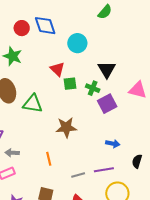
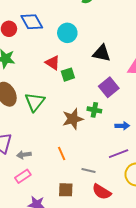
black triangle: (107, 69) -> (102, 53), turned -36
green cross: (93, 88) -> (94, 110), moved
green triangle: (33, 104) -> (35, 102), turned -50
gray line: (78, 175) -> (89, 170), moved, turned 40

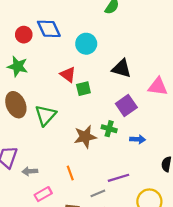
blue arrow: (122, 126) -> (138, 139), moved
purple line: (119, 154) -> (118, 178), moved
gray line: (89, 170) -> (98, 193), turned -40
pink rectangle: (23, 176) -> (43, 194), moved

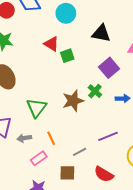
green triangle: (46, 115) -> (37, 108), moved
green cross: (109, 129) -> (95, 91), turned 32
orange line: (70, 173) -> (51, 138), moved
gray line: (98, 193) -> (80, 152), moved

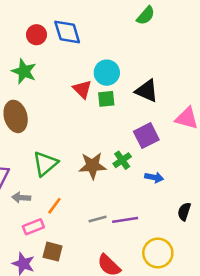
cyan circle: (66, 13) -> (107, 73), moved
green square: (67, 56) -> (106, 99), moved
orange line: (51, 138) -> (54, 206), turned 48
gray line: (80, 152) -> (98, 219), moved
brown square: (67, 173) -> (53, 252), moved

